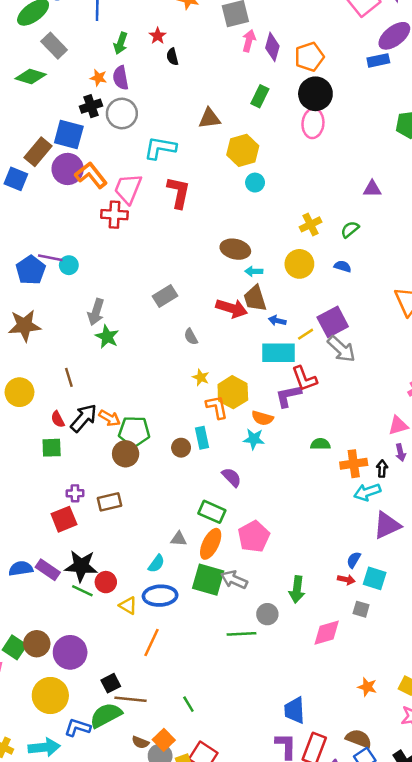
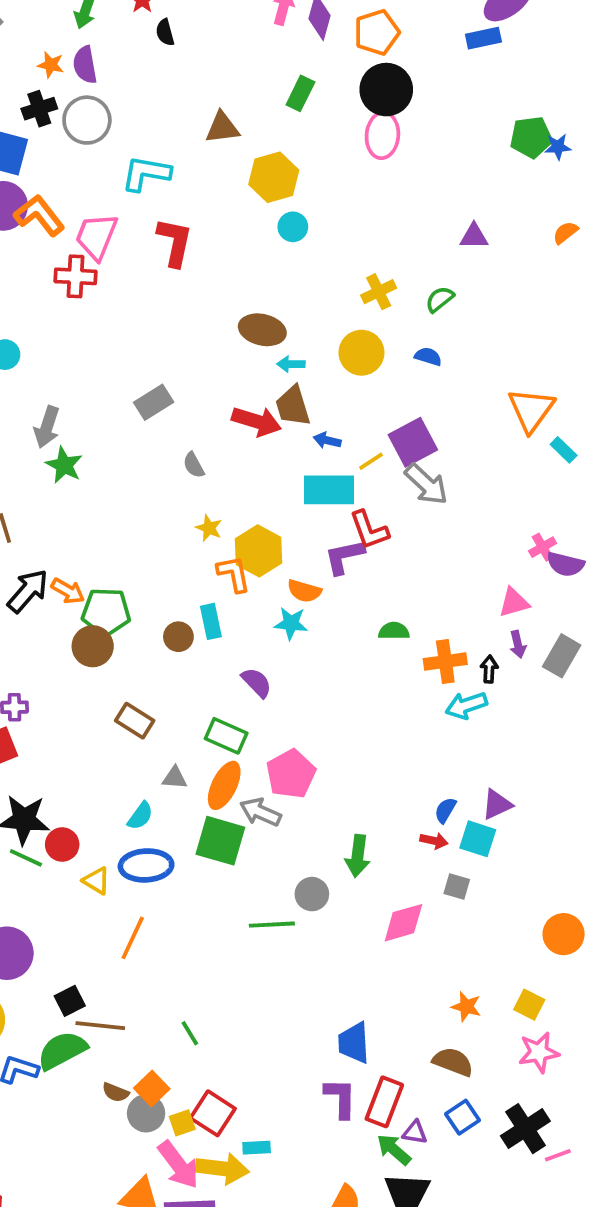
brown rectangle: (110, 502) -> (135, 721), moved, turned 45
purple triangle: (387, 525) -> (497, 804), moved, size x0.7
gray arrow: (234, 580) -> (260, 812), moved
brown semicircle: (359, 739) -> (453, 1062), moved

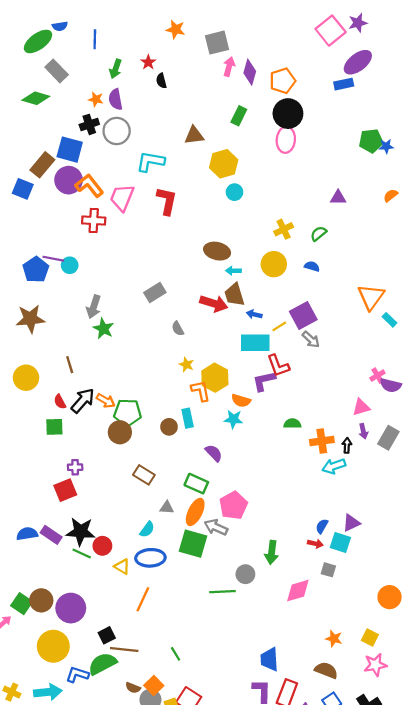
red cross: (75, 276) -> (94, 221), moved
gray arrow: (426, 484) -> (311, 339), size x0.7

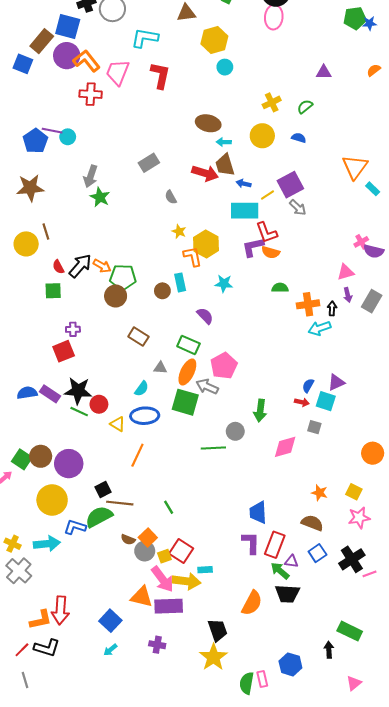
brown line: (70, 365) -> (46, 231), moved
orange semicircle: (241, 401) -> (271, 252), moved

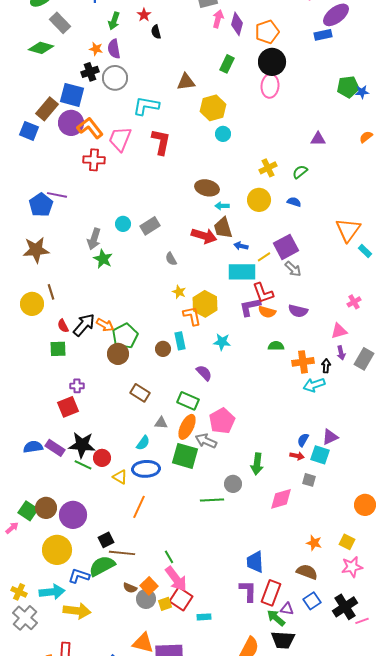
cyan circle: (68, 137) -> (123, 224), moved
purple semicircle: (374, 251) -> (298, 311), moved
green pentagon: (123, 277) -> (125, 336), turned -30
pink arrow: (162, 579) -> (176, 579), moved
yellow arrow: (186, 581) -> (77, 611), moved

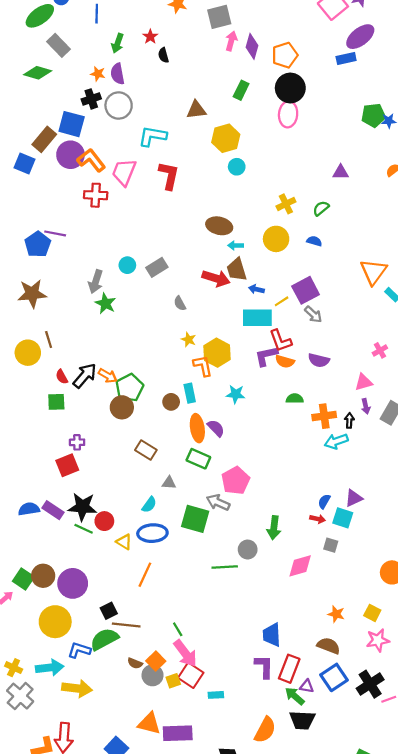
orange ellipse: (187, 427) -> (197, 428), moved, turned -35
blue square: (312, 601) -> (334, 677), size x1.4

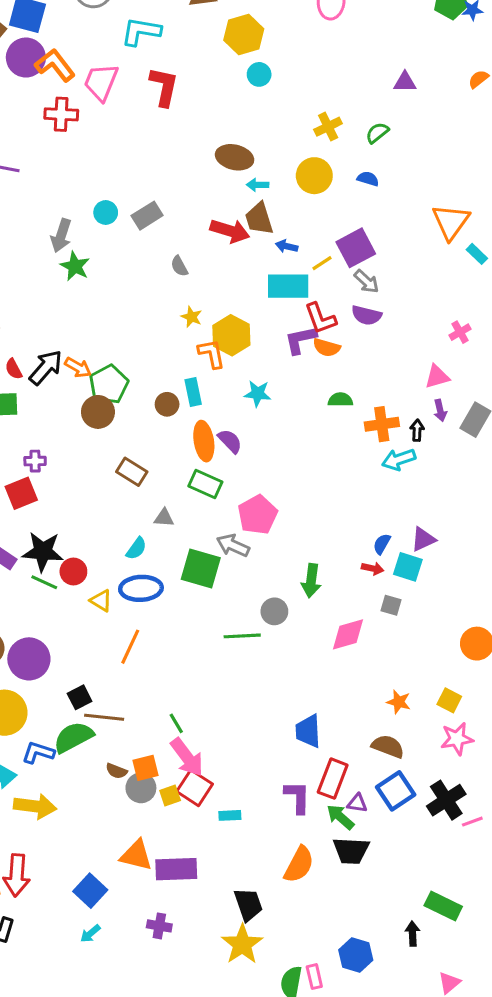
purple semicircle: (319, 360) -> (366, 315), moved
orange square: (156, 661) -> (146, 768), turned 30
purple L-shape: (264, 667) -> (297, 797), moved

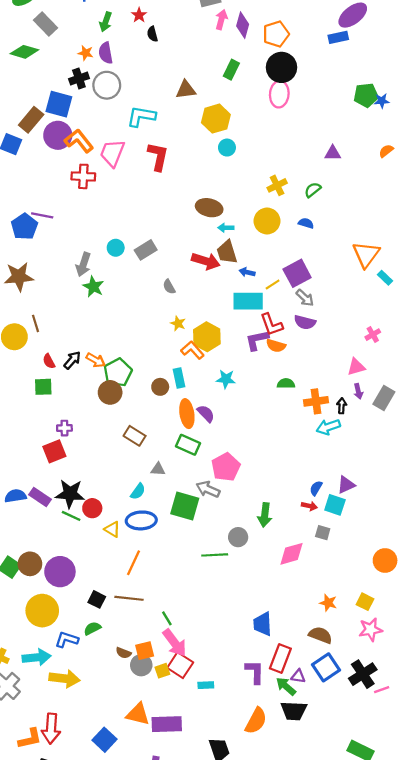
orange L-shape: (212, 354) -> (192, 350), turned -30
black arrow: (46, 367) -> (72, 360), size x0.7
black square: (80, 697) -> (97, 599), turned -36
brown line: (104, 717) -> (129, 598), moved
green semicircle: (73, 737) -> (92, 628), size x0.6

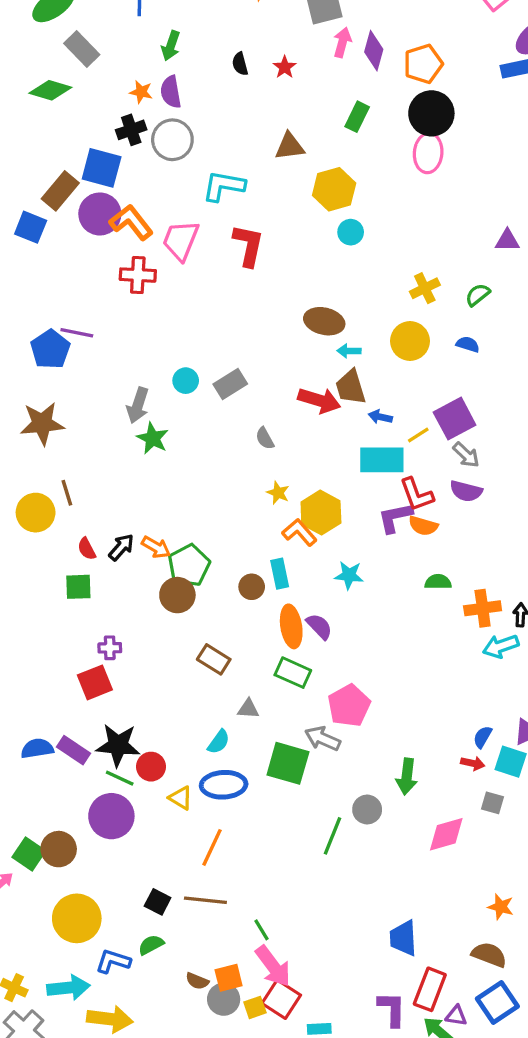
red star: (139, 15) -> (285, 67), moved
green line: (215, 555) -> (332, 836), turned -65
purple circle: (60, 572) -> (111, 816), moved

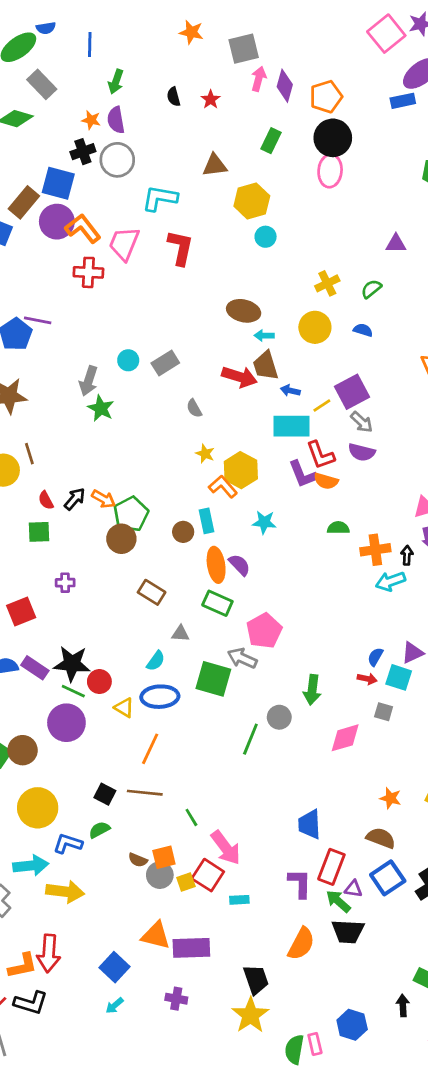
purple L-shape: (395, 518) -> (303, 474), turned -100
red square: (95, 682) -> (21, 612), moved
pink arrow: (273, 966) -> (226, 848), moved

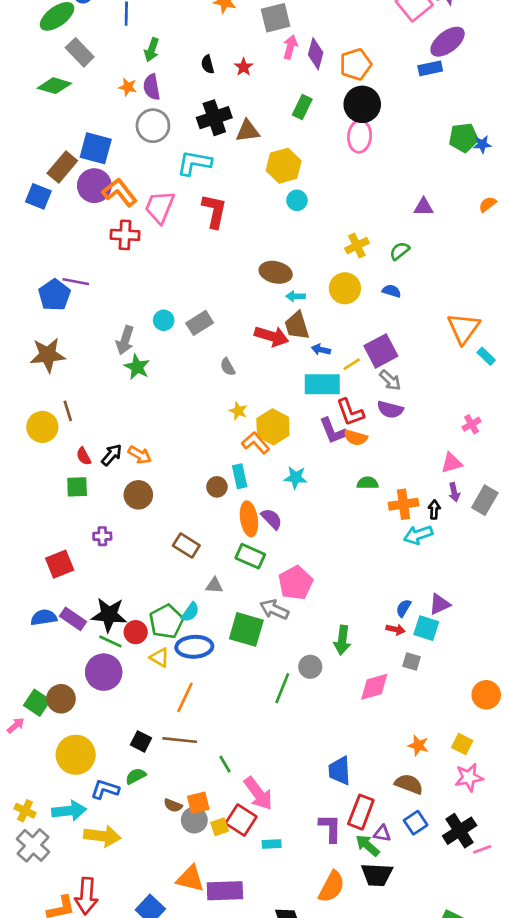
black cross: (83, 152) -> (214, 118), moved, size x1.4
green pentagon: (131, 514) -> (166, 621), moved
brown circle: (121, 539) -> (138, 495), moved
blue square: (388, 878) -> (416, 823), size x0.7

